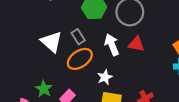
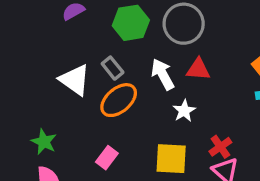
white star: (105, 77) -> (184, 111), moved
green star: (44, 89) -> (44, 142), moved

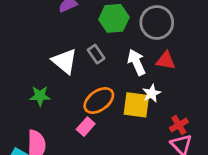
orange ellipse: (119, 100) -> (99, 100), moved
green star: (44, 142) -> (40, 96), moved, turned -30
yellow square: (171, 159) -> (136, 105), moved

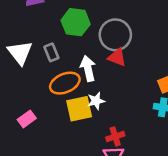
red triangle: (166, 61) -> (117, 57), moved
orange ellipse: (99, 100) -> (65, 83), moved
yellow square: (136, 105) -> (79, 109), turned -32

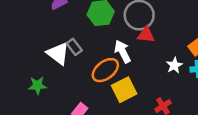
gray rectangle: (51, 52) -> (74, 47), moved
white star: (96, 101) -> (174, 65), moved

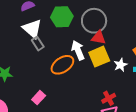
white triangle: (58, 53) -> (32, 29), moved
yellow square: (124, 90) -> (99, 57), moved

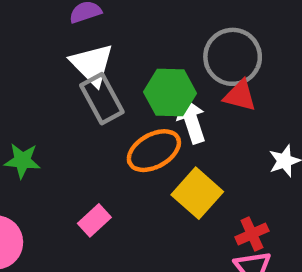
green hexagon: (62, 17) -> (170, 93), moved
gray rectangle: (38, 44) -> (102, 99), size x1.5
yellow square: (99, 57) -> (197, 193), moved, turned -30

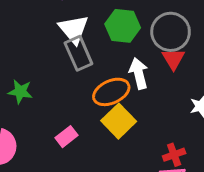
green hexagon: (170, 93) -> (123, 26), moved
red triangle: (240, 96) -> (173, 59), turned 40
yellow square: (197, 193) -> (119, 121), moved

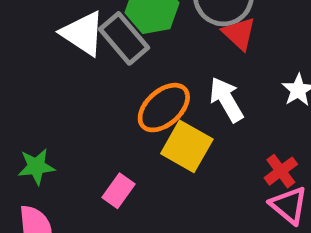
gray rectangle: (78, 53) -> (124, 38), moved
white arrow: (139, 73) -> (226, 100), moved
green star: (20, 92) -> (36, 167), moved

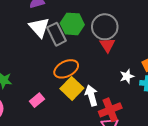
white arrow: (226, 100) -> (91, 95), moved
red cross: (281, 171) -> (110, 110), size x1.5

